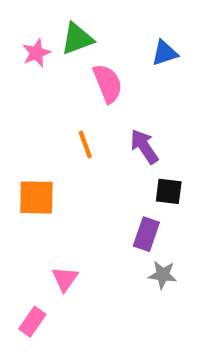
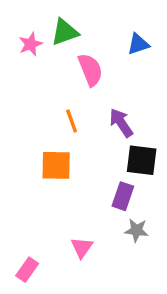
black square: (169, 191) -> (142, 160), size x1.4
orange square: (36, 197) -> (56, 165), moved
pink triangle: (65, 279) -> (82, 247), moved

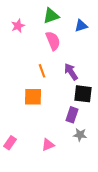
green triangle: (65, 32) -> (51, 16), moved
pink triangle: (82, 247) -> (48, 145), turned 32
pink rectangle: (27, 270) -> (10, 143), moved

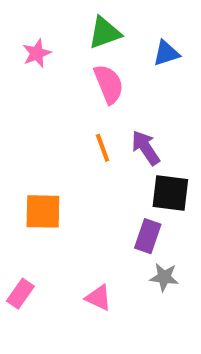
orange line: (42, 71) -> (103, 148), moved
orange square: (33, 97) -> (43, 211), moved
pink triangle: (48, 145) -> (98, 298), turned 48

